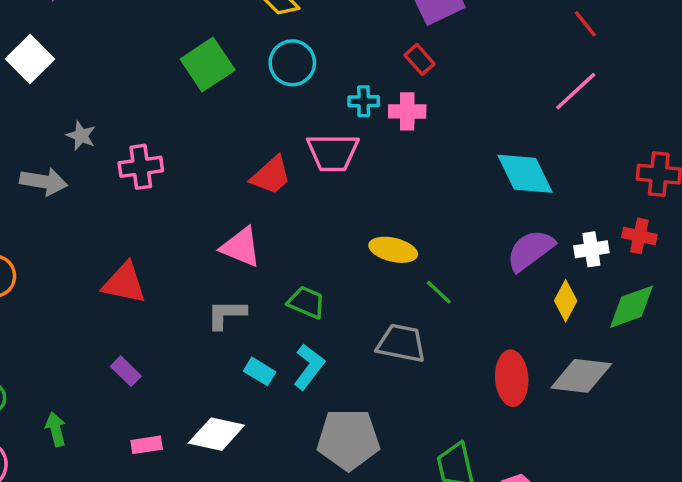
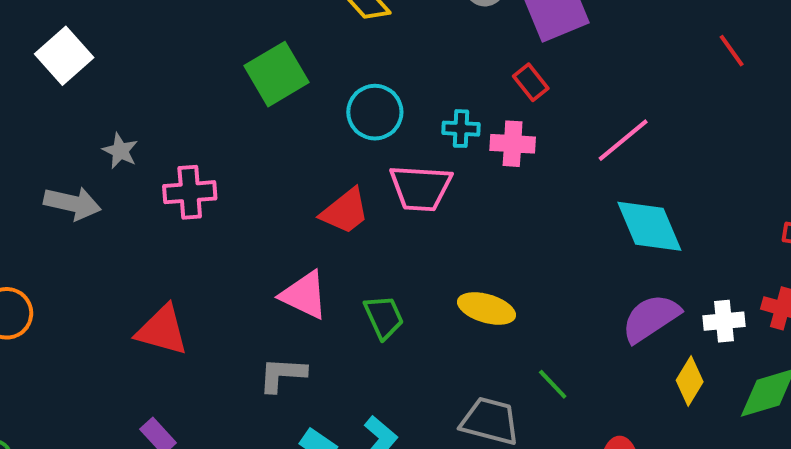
cyan circle: (292, 63) -> (375, 112), moved
pink line: (576, 91) -> (623, 140), moved
green line: (439, 292) -> (553, 384), moved
green trapezoid: (306, 302) -> (384, 317), moved, turned 39

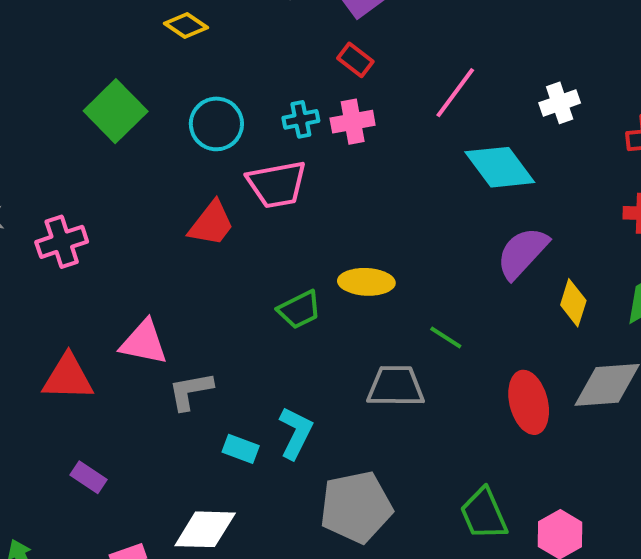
pink triangle: (304, 295) -> (144, 342), moved
green trapezoid: (384, 317) -> (299, 310), moved, turned 102
white cross: (724, 321) -> (560, 103), moved

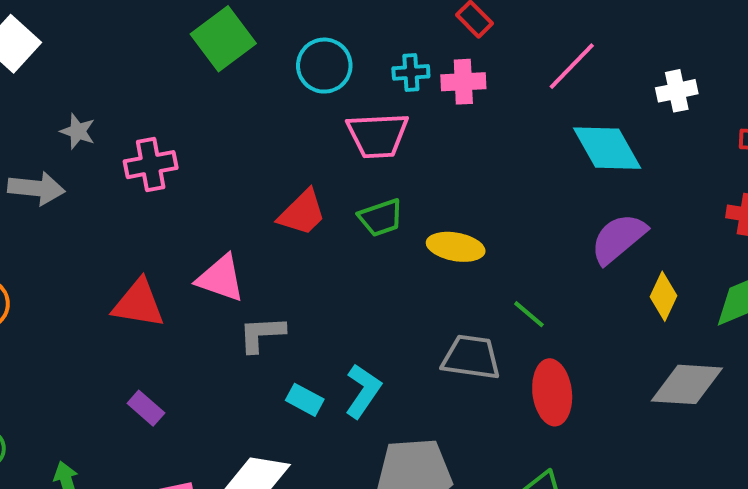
red trapezoid: (211, 224) -> (302, 213), moved
green trapezoid: (299, 310) -> (381, 218), moved
red ellipse: (529, 402) -> (552, 392), moved

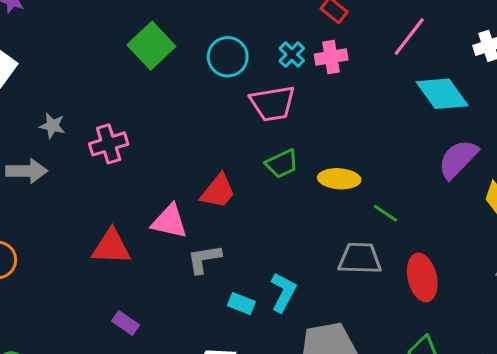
cyan cross: (411, 72) -> (292, 55), turned -35
red trapezoid: (302, 213) -> (218, 191), moved
green line: (529, 314) -> (386, 213), moved

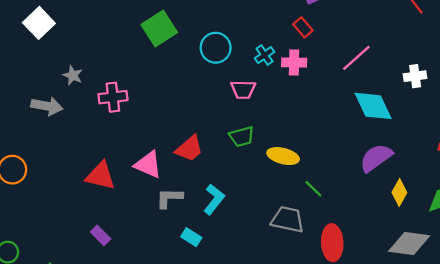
pink trapezoid: (273, 103) -> (243, 89), size x0.7
cyan L-shape: (283, 292) -> (214, 199), moved

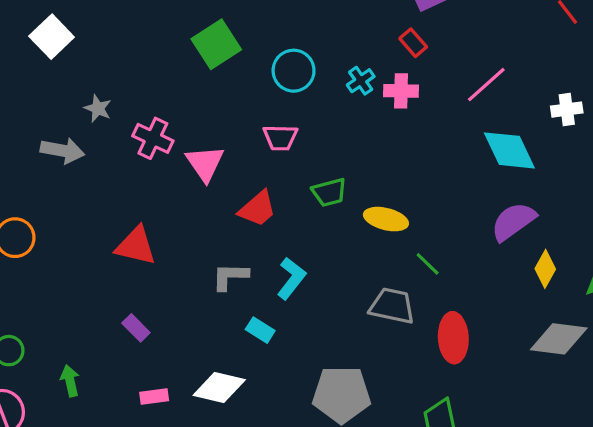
pink trapezoid: (243, 89) -> (280, 138), moved
pink cross: (113, 97) -> (153, 138), turned 32
pink triangle: (148, 165) -> (205, 163), moved, turned 32

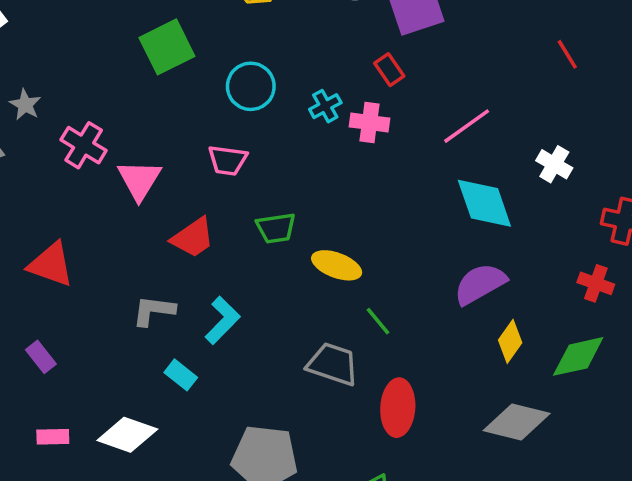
white cross: (567, 110) -> (554, 164), turned 32

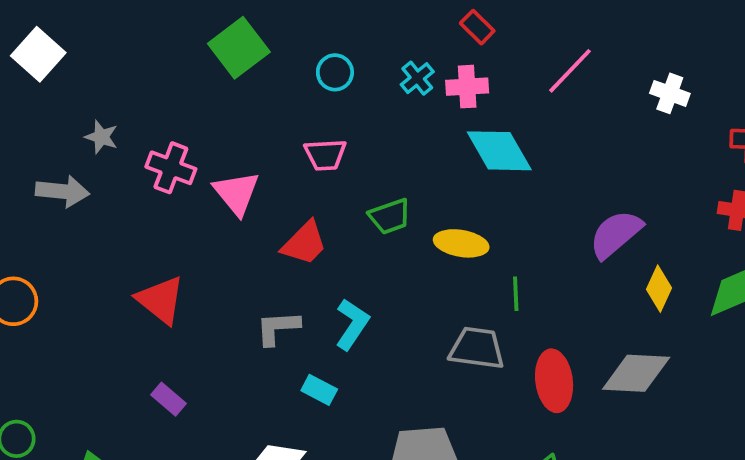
cyan circle: (251, 86) -> (335, 72), size x0.7
cyan diamond: (484, 203) -> (499, 151), moved
red triangle: (51, 265) -> (160, 300), turned 30
green line: (378, 321) -> (516, 294), turned 48
gray diamond: (517, 422) -> (636, 373), moved

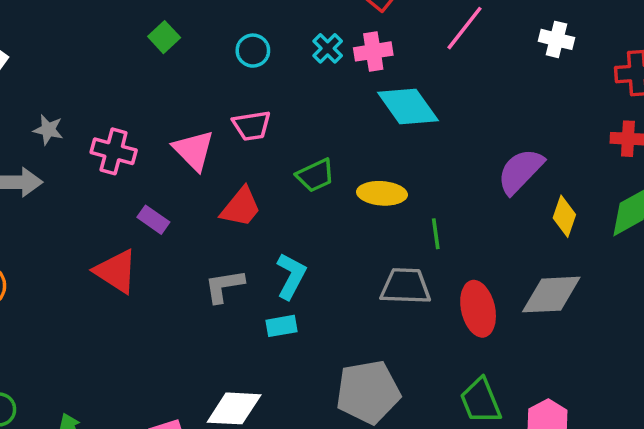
green square: (239, 48) -> (164, 37), size x0.6
pink triangle: (236, 193) -> (194, 150), moved
cyan rectangle: (319, 390) -> (281, 326), moved, turned -32
purple rectangle: (168, 399) -> (153, 220), moved

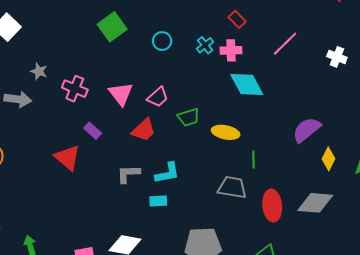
green square: (164, 37) -> (112, 27), size x1.6
pink trapezoid: (252, 126) -> (158, 97), moved, turned -40
cyan L-shape: (291, 276) -> (167, 173), turned 44

